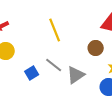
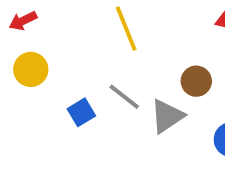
brown circle: (96, 48) -> (196, 81), moved

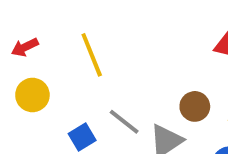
yellow line: (126, 29) -> (92, 55), moved

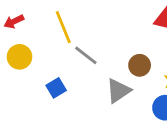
gray line: (124, 122) -> (86, 55), moved

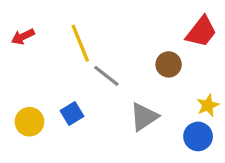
yellow circle: (19, 57) -> (29, 122), moved
brown circle: (140, 65) -> (169, 64), moved

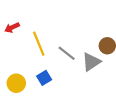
yellow line: (80, 43) -> (39, 44), moved
gray triangle: (144, 117) -> (91, 62), moved

